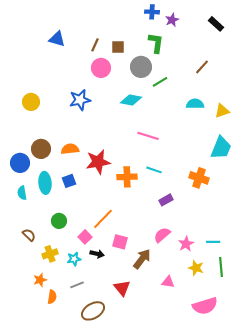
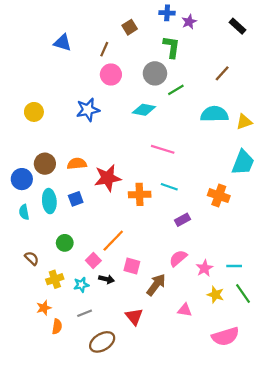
brown square: (118, 47) -> (130, 27), moved, turned -32
cyan semicircle: (195, 104) -> (214, 114), size x1.4
green line: (221, 267) -> (243, 294), turned -30

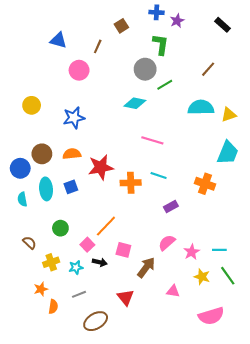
pink circle: (111, 75) -> (79, 70), moved
blue star: (88, 110) -> (74, 118), moved

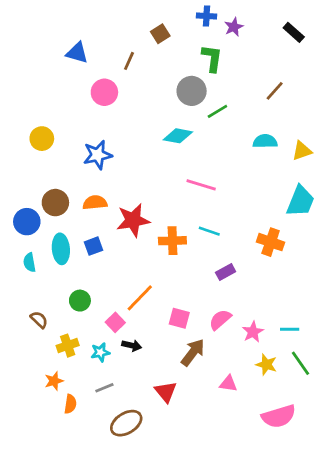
cyan semicircle: (201, 107) -> (265, 141), size x0.7
pink square: (123, 250) -> (179, 318), moved

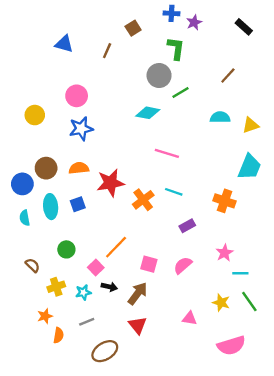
pink circle: (104, 92) -> (77, 96), moved
orange cross: (172, 241) -> (143, 200), turned -35
pink star: (253, 332) -> (225, 253), moved
brown arrow: (193, 352) -> (138, 294), moved

